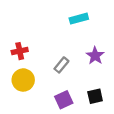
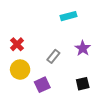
red cross: (20, 51) -> (17, 44), turned -32
purple square: (64, 100) -> (42, 85), moved

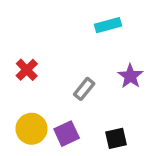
yellow circle: (20, 70) -> (32, 129), moved
black square: (83, 84) -> (116, 138), moved

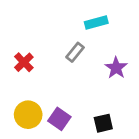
gray rectangle: (84, 89) -> (75, 52), moved
purple square: (67, 134) -> (59, 119), turned -30

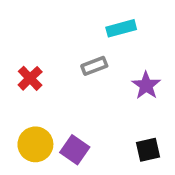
gray rectangle: (75, 52) -> (94, 66), turned 30
black square: (103, 123) -> (148, 150), moved

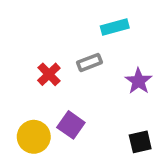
red cross: (30, 78) -> (49, 74), moved
purple square: (75, 150) -> (71, 125), moved

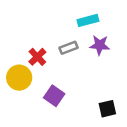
purple star: (138, 81) -> (100, 45), moved, turned -30
yellow circle: (34, 137) -> (19, 78), moved

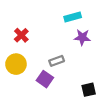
gray rectangle: (68, 48) -> (57, 61), moved
red cross: (37, 57) -> (21, 35), moved

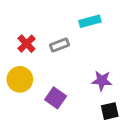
purple star: (82, 37) -> (102, 81), moved
gray rectangle: (57, 61) -> (60, 45), moved

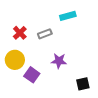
purple star: (102, 81) -> (59, 61), moved
purple square: (56, 98) -> (32, 75), moved

